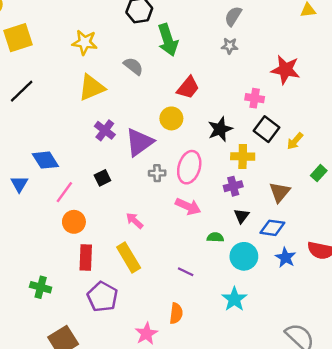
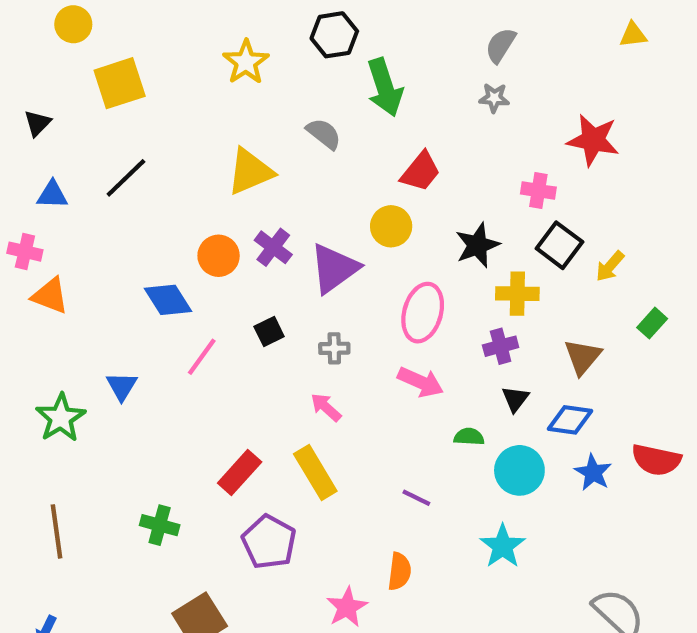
yellow star: (85, 42) -> (246, 62), moved, turned 30
gray cross: (157, 173) -> (334, 348), moved
blue triangle: (19, 184) -> (122, 386), moved
orange circle: (74, 222) -> (219, 256), moved
red rectangle: (86, 258) -> (240, 473), turned 40

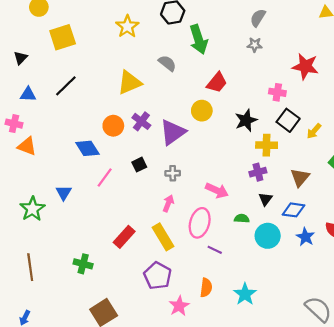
pink ellipse: (423, 313) -> (200, 223), moved
pink arrow: (326, 407) -> (168, 203), turned 70
purple pentagon: (269, 542) -> (158, 276), moved
cyan star: (503, 546) -> (245, 294), moved

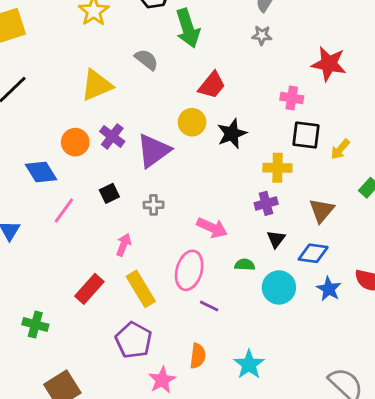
black star: (246, 120) -> (232, 134), moved
black square: (288, 120) -> (306, 135), turned -30
pink arrow: (168, 203) -> (124, 245), moved

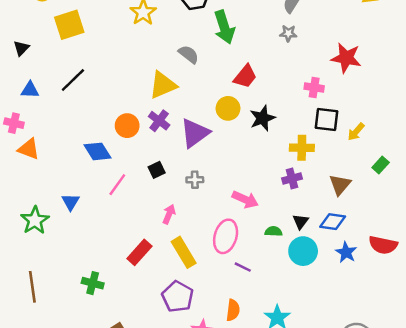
yellow triangle: (97, 85) -> (163, 85), moved
black triangle: (276, 239) -> (301, 222), moved

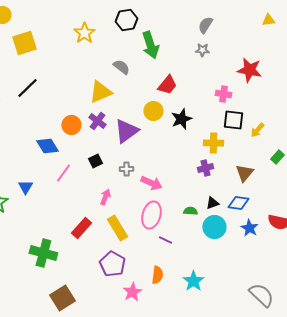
pink arrow: (245, 199) -> (151, 183), moved
black triangle: (301, 222) -> (212, 203), turned 32
green cross: (93, 283) -> (43, 253), size x1.5

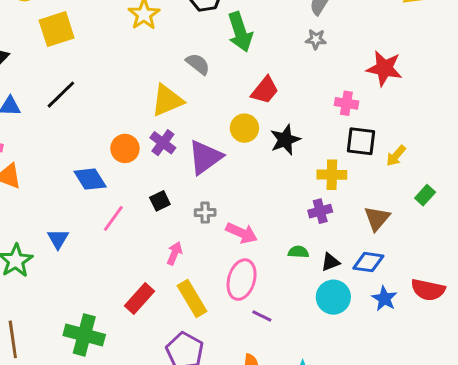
green semicircle: (190, 211) -> (298, 252), moved

